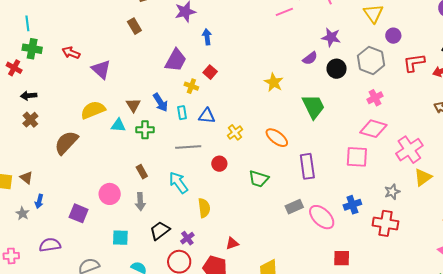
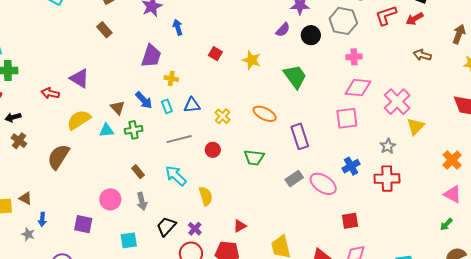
red arrow: (71, 53) -> (50, 93), moved
red square: (210, 72) -> (215, 54), moved
pink cross: (375, 98) -> (354, 57), turned 35

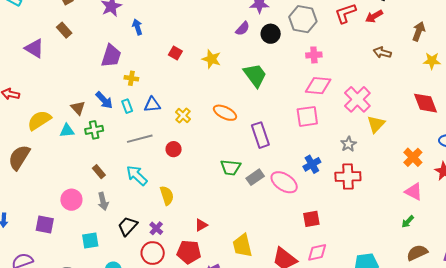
purple triangle: (79, 78) -> (34, 48), moved
green trapezoid: (254, 158) -> (231, 167), moved

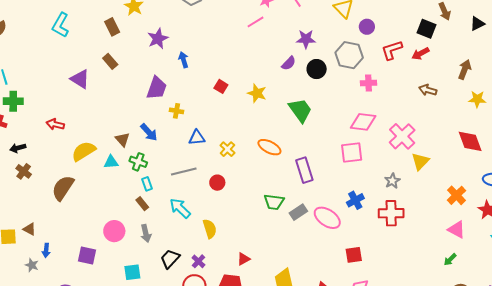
pink cross: (314, 55) -> (369, 83), moved
cyan rectangle: (127, 106) -> (147, 184), moved
green cross: (94, 130) -> (138, 162), turned 30

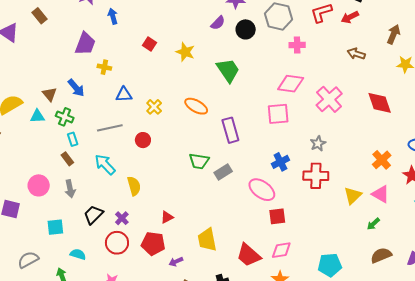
red diamond: (470, 141) -> (380, 103), moved
yellow triangle: (420, 161) -> (353, 196), moved
pink ellipse: (327, 218) -> (262, 190), moved

